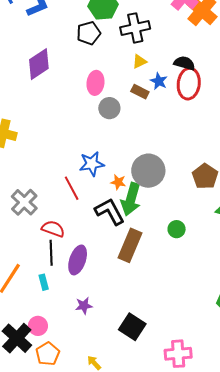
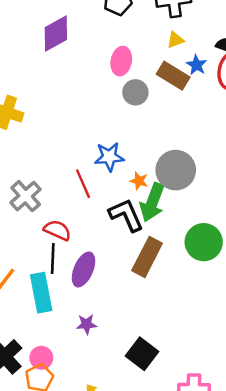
brown rectangle: (140, 92) -> (173, 76), size x1.5
green circle: (177, 229) -> (204, 242), size x1.8
cyan rectangle: (44, 282) -> (41, 293), size x2.0
pink circle: (38, 326) -> (41, 358), moved

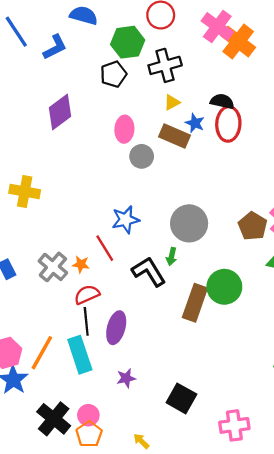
orange star: (139, 181) -> (81, 264), moved
green arrow: (152, 202) -> (172, 256), size x0.5
red semicircle: (57, 230) -> (87, 295), turned -40
brown rectangle: (147, 257) -> (195, 303), moved

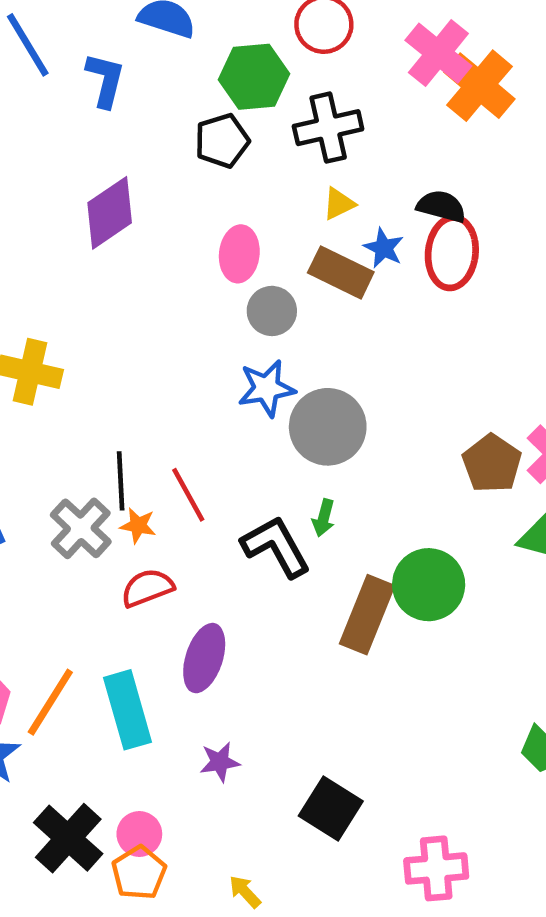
blue L-shape: (55, 47) -> (105, 80), turned -52
blue star: (126, 220) -> (266, 388), moved
gray circle: (189, 223) -> (328, 427), moved
black line: (86, 321) -> (121, 481), moved

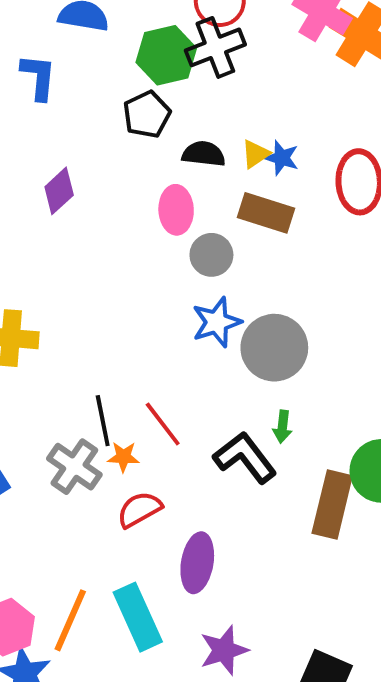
black cross: (328, 128) -> (215, 47), moved
black semicircle: (441, 206) -> (204, 154), moved
purple diamond: (110, 213) -> (59, 191), size x0.7
blue star: (384, 248) -> (282, 158), moved
purple star: (220, 762) -> (224, 650), size x1.4

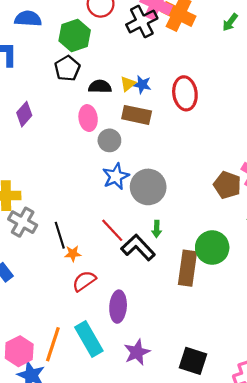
black cross: (215, 47) -> (142, 21), moved
red line: (163, 424) -> (112, 230), moved
gray cross: (74, 467) -> (23, 222), moved

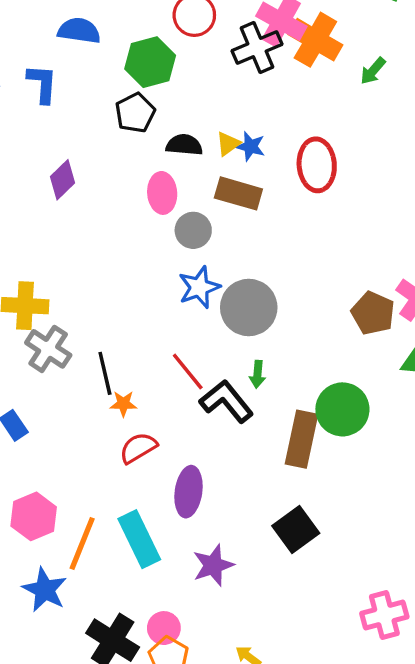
green arrow: (230, 22) -> (373, 71), moved
pink hexagon: (19, 351) -> (34, 516), moved
black square: (193, 361) -> (296, 529), moved, turned 32

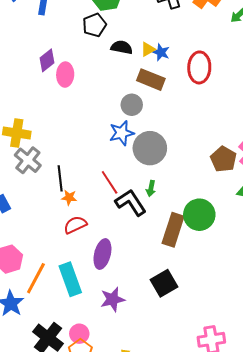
pink ellipse: (162, 193) -> (65, 75), moved
gray circle: (193, 230) -> (132, 105), moved

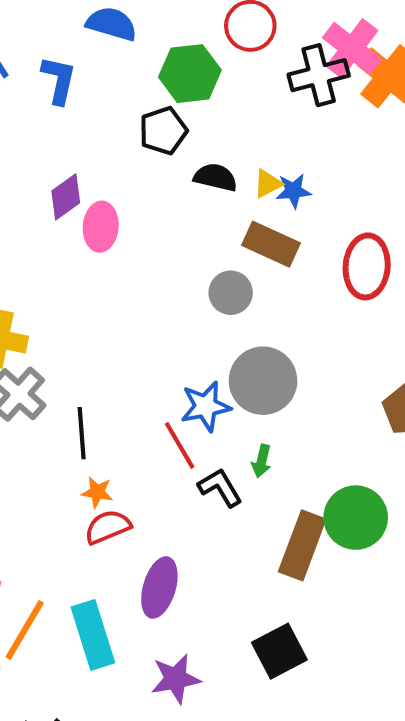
blue star: (161, 52) -> (293, 191), turned -30
red ellipse: (199, 67) -> (367, 266), moved
blue star: (122, 133) -> (206, 406), moved
orange star: (69, 198) -> (97, 492), moved
black L-shape: (131, 203) -> (220, 487), size x0.7

